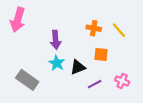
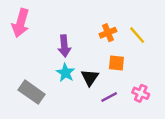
orange cross: (94, 28) -> (108, 33), turned -32
black triangle: (78, 67) -> (90, 78), turned -35

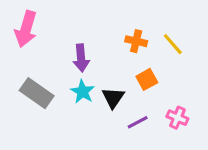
orange cross: (108, 33) -> (136, 41), turned 35
orange square: (116, 63) -> (147, 79), turned -35
gray rectangle: (32, 92) -> (37, 93), moved

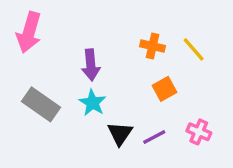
black triangle: (113, 98) -> (120, 134), moved

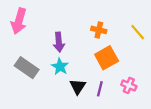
yellow line: (194, 49) -> (138, 32), moved
orange square: (165, 89) -> (107, 58), size x1.5
purple line: (154, 137) -> (100, 89), turned -48

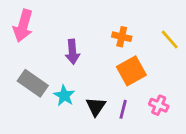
cyan star: (60, 67) -> (64, 96), moved

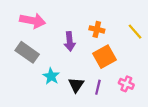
pink arrow: (23, 26) -> (33, 21), moved, turned -95
purple arrow: (72, 52) -> (70, 41), moved
gray rectangle: (33, 83) -> (27, 52), moved

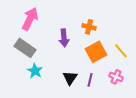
pink arrow: (33, 21) -> (30, 19), turned -75
yellow line: (135, 32) -> (121, 51), moved
cyan star: (51, 76) -> (35, 71), moved

